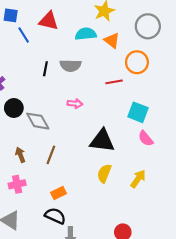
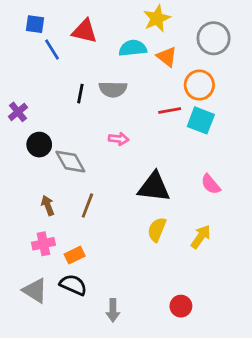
cyan square: (138, 112) -> (201, 120), moved
orange rectangle: (58, 193) -> (75, 255), moved
black semicircle: (55, 216) -> (73, 285), moved

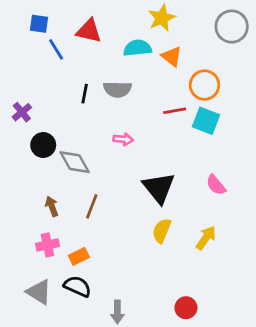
gray circle: (214, 38) -> (232, 27), moved
black triangle: (154, 187) -> (159, 188), turned 44

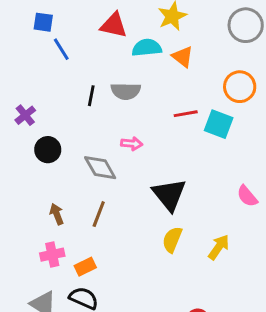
red triangle: (89, 31) -> (114, 25), moved
orange circle: (205, 85) -> (240, 87), moved
gray diamond: (75, 162) -> (100, 168), moved
pink semicircle: (216, 185) -> (247, 196), moved

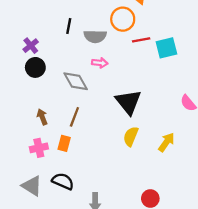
orange circle: (240, 87) -> (123, 19), moved
gray semicircle: (126, 91) -> (95, 36), moved
purple cross: (25, 115) -> (31, 46), moved
cyan square: (219, 124) -> (166, 48), turned -35
orange rectangle: (85, 267) -> (64, 143), moved, turned -49

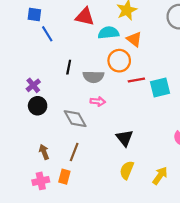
black triangle: (128, 102) -> (125, 138), size x0.7

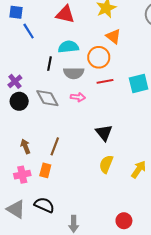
cyan semicircle: (108, 33) -> (68, 47), moved
red line: (136, 80) -> (105, 81), moved
gray diamond: (75, 119) -> (47, 98), moved

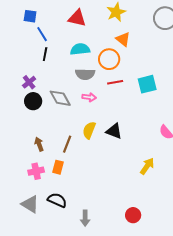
black line: (50, 64) -> (45, 54), moved
black triangle: (104, 133) -> (114, 131), turned -30
yellow semicircle: (106, 164) -> (89, 130), moved

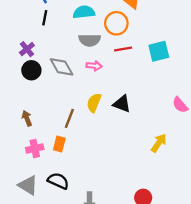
brown arrow: (39, 144) -> (27, 118), moved

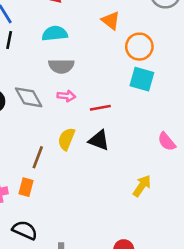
orange circle: (116, 23) -> (139, 47), moved
red line: (123, 49) -> (100, 108), moved
cyan square: (159, 51) -> (142, 79), turned 30

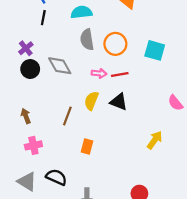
orange circle: (139, 47) -> (115, 44), moved
gray semicircle: (61, 66) -> (87, 40), turned 80
pink arrow: (66, 96) -> (99, 73), moved
orange rectangle: (26, 187) -> (87, 147), moved

